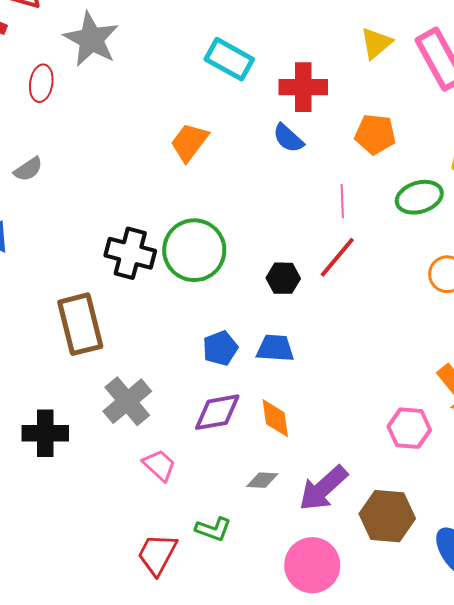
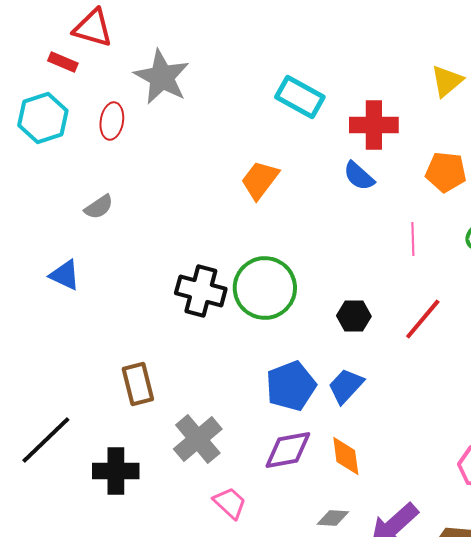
red line: (337, 257) -> (423, 319), moved
brown rectangle: (80, 324) -> (138, 384), moved, size x0.7
blue pentagon: (220, 348) -> (291, 386), size x1.4
blue trapezoid: (275, 348) -> (346, 386), turned -51

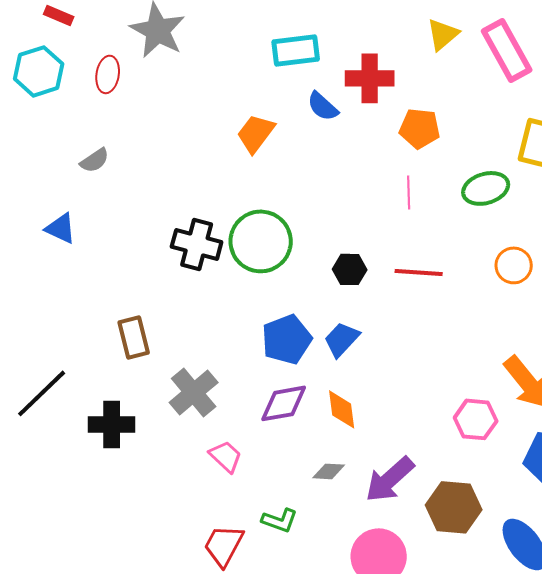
cyan rectangle: (300, 97) -> (296, 50), turned -36
orange pentagon: (446, 172) -> (420, 128), moved
blue semicircle: (359, 176) -> (323, 106), moved
red line: (423, 319) -> (419, 272), turned 54

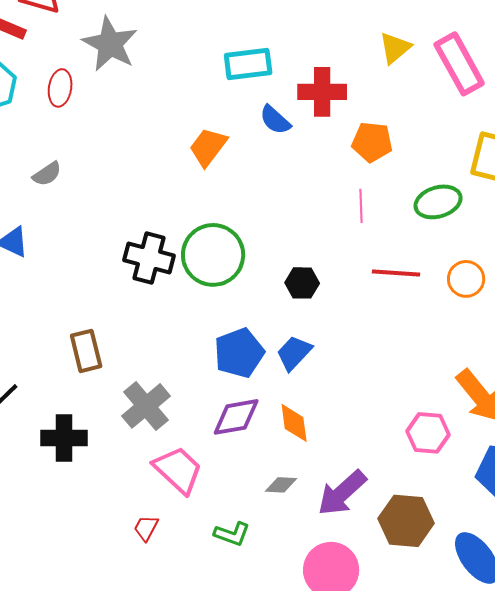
red line: (419, 272) -> (396, 273), moved
pink trapezoid: (226, 456) -> (178, 470), size x1.5
red trapezoid: (224, 545) -> (146, 528), moved, size x0.6

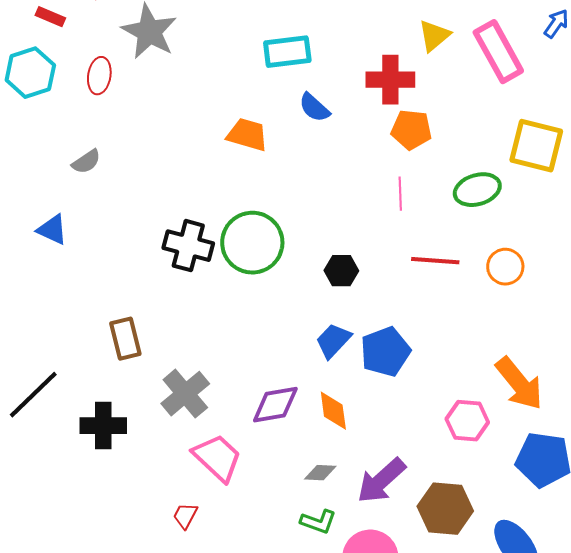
red cross: (322, 92) -> (390, 80), moved
orange trapezoid: (208, 147) -> (247, 135), turned 69
blue pentagon: (239, 353) -> (385, 352), moved
green L-shape: (232, 534) -> (318, 522), moved

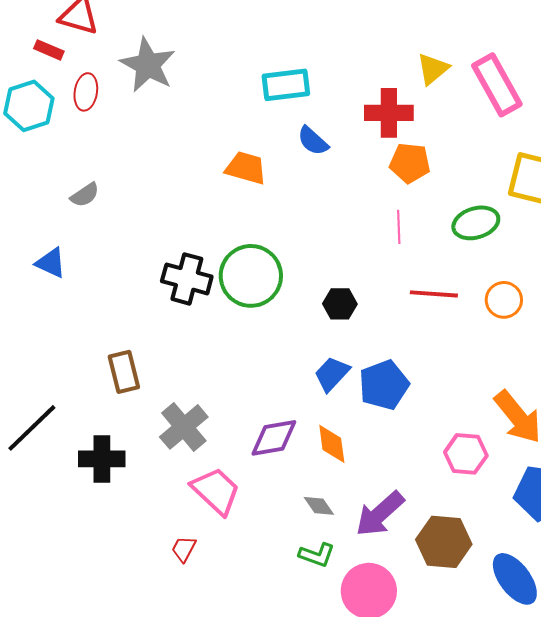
red ellipse: (99, 76) -> (86, 92), moved
gray diamond: (320, 473) -> (319, 506), turned 52

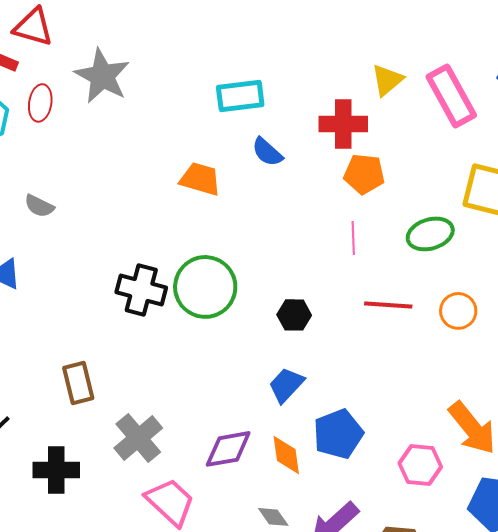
gray semicircle: (85, 195) -> (39, 206), turned 60
blue pentagon: (384, 385) -> (338, 434), moved

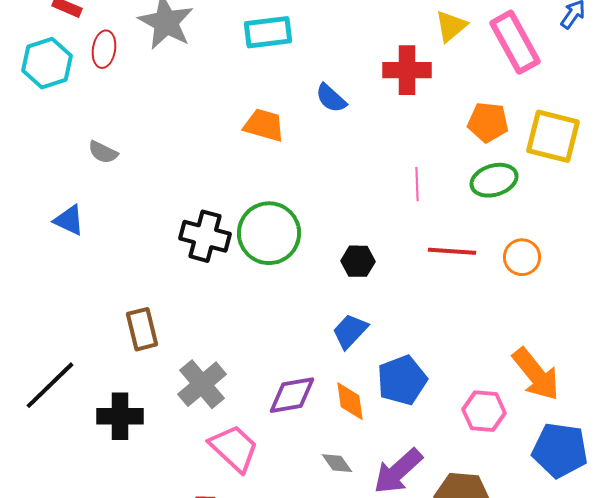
cyan rectangle: (240, 96) -> (268, 32), moved
orange pentagon: (364, 174) -> (488, 122), moved

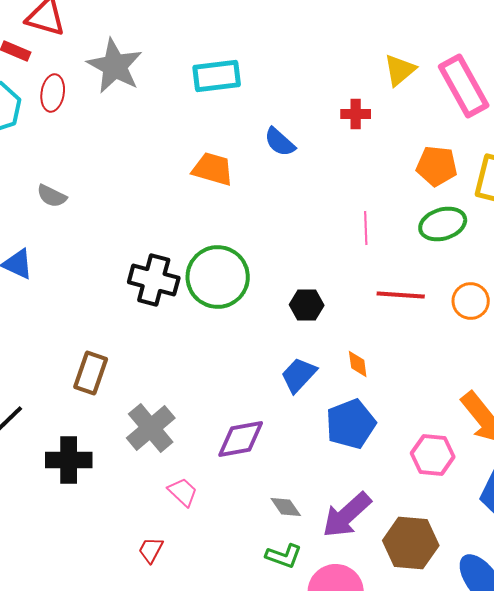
red cross: (407, 70) -> (356, 114), size x0.6
brown rectangle: (142, 329) -> (91, 373), turned 33
orange diamond: (350, 401) -> (358, 364), moved, size x0.7
pink trapezoid: (234, 448) -> (183, 492), size x0.6

